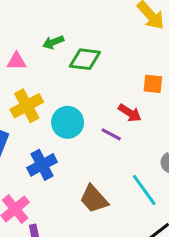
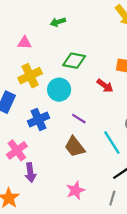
green arrow: (53, 42) -> (58, 22), moved
green diamond: (85, 59) -> (74, 61), moved
purple line: (111, 134) -> (79, 119), moved

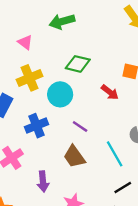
green arrow: (58, 22) -> (62, 21), size x1.5
pink triangle: (25, 43) -> (25, 42), turned 32
purple arrow: (30, 173) -> (43, 181), moved

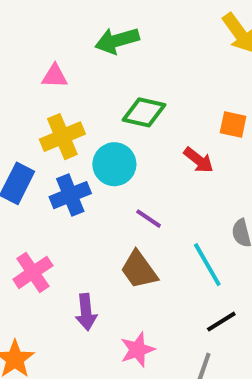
pink triangle: (25, 42) -> (55, 76), turned -35
blue cross: (37, 126) -> (70, 195), moved

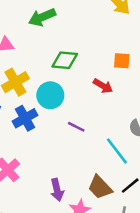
brown trapezoid: (139, 270) -> (100, 187), moved
purple arrow: (86, 312) -> (57, 190), moved

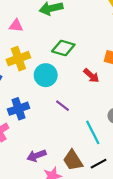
blue cross: (25, 118) -> (18, 109), moved
purple arrow: (57, 190) -> (36, 156), turned 72

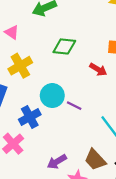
pink triangle: (16, 26) -> (12, 32), turned 40
cyan circle: (46, 75) -> (52, 96), moved

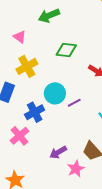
purple line: (74, 106) -> (74, 103), turned -56

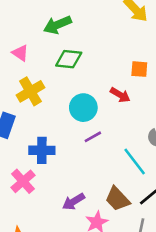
green diamond: (66, 50) -> (69, 59), moved
cyan circle: (55, 93) -> (83, 108), moved
blue cross: (35, 112) -> (42, 150), turned 30

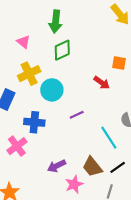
green arrow: (57, 25) -> (56, 21), turned -65
green diamond: (69, 59) -> (62, 50), turned -35
cyan circle: (83, 108) -> (52, 90), moved

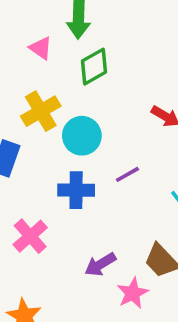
pink triangle: (23, 42) -> (41, 48), moved
blue cross: (34, 122) -> (76, 190), moved

